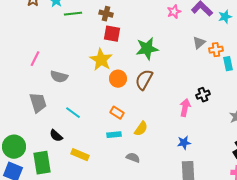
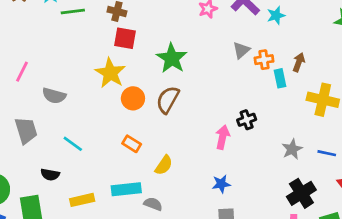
green star: (147, 49) -> (172, 58), turned -30
cyan rectangle: (114, 135) -> (126, 189), moved, size x1.5
black semicircle: (56, 136) -> (50, 175), turned -32
yellow rectangle: (80, 155) -> (82, 200), turned -36

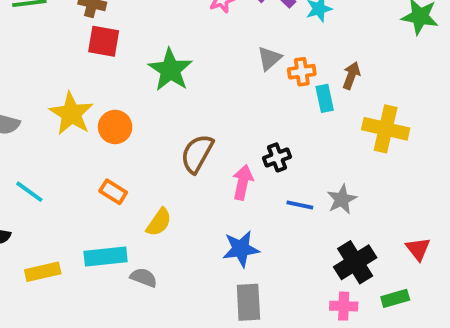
yellow star: (110, 73) -> (71, 114), moved
brown semicircle: (168, 100) -> (197, 154), moved
blue line: (327, 153) -> (300, 205), moved
blue star: (221, 184) -> (241, 249), size x1.4

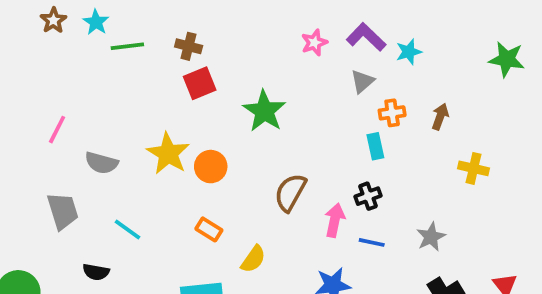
red square: (104, 41) -> (200, 83), turned -32
gray triangle: (269, 58) -> (362, 81), moved
cyan rectangle: (325, 98) -> (375, 146), moved
yellow cross: (386, 129) -> (473, 168), size x0.7
blue line: (300, 205) -> (372, 242), moved

